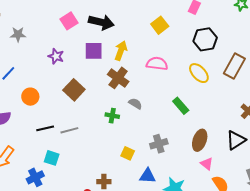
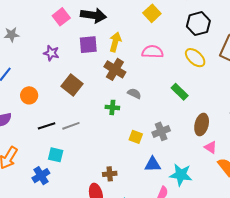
yellow square: (128, 153) -> (136, 137), moved

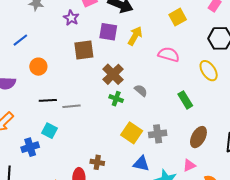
purple star: (51, 53) -> (71, 18), moved
brown cross: (115, 69) -> (113, 74), moved
brown square: (72, 85) -> (84, 50), moved, turned 30
yellow square: (136, 137) -> (132, 133), size x1.5
pink triangle: (211, 147) -> (189, 165), moved, turned 48

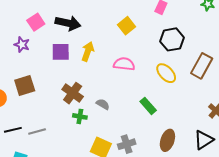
brown square: (84, 50) -> (25, 86), moved

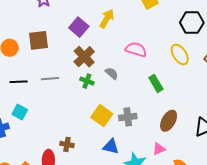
purple square: (61, 52) -> (79, 27), moved, turned 30
pink semicircle: (124, 64) -> (136, 49), moved
gray line: (37, 132) -> (50, 79), moved

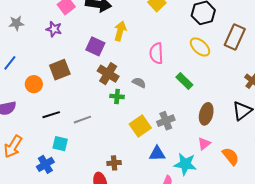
pink semicircle: (136, 49) -> (156, 53), turned -95
gray line: (50, 79) -> (82, 120), moved
yellow square: (102, 116) -> (140, 126), turned 35

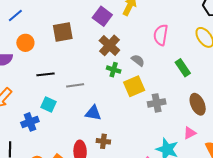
orange circle: (34, 84) -> (25, 43), moved
brown ellipse: (206, 114) -> (198, 104), turned -50
yellow square: (140, 126) -> (134, 86), moved
blue triangle: (157, 154) -> (93, 113), moved
brown cross: (114, 163) -> (103, 141), moved

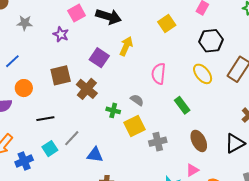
brown cross: (109, 45) -> (87, 89), moved
gray line: (75, 85) -> (72, 138), moved, turned -36
cyan square: (49, 105) -> (50, 149), turned 35
blue cross: (30, 122) -> (24, 161), moved

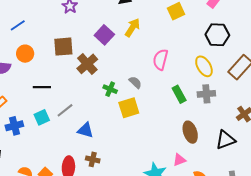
gray cross: (158, 142) -> (206, 94), moved

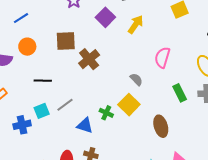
purple square: (104, 35) -> (105, 17), moved
green cross: (110, 89) -> (106, 113), moved
yellow square: (129, 108) -> (129, 105), turned -30
blue cross: (14, 126) -> (22, 125), moved
brown ellipse: (190, 132) -> (161, 126), moved

